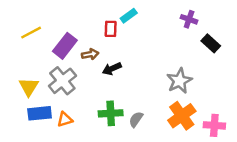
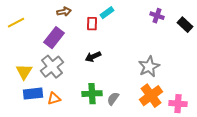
yellow line: (31, 33) -> (16, 23), moved
black rectangle: (211, 43) -> (185, 25), moved
brown arrow: (90, 54) -> (64, 12), moved

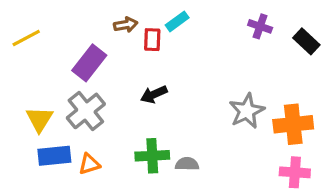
brown arrow: (64, 12) -> (126, 25), moved
orange cross: (151, 96) -> (293, 124), moved, turned 30
gray semicircle: (113, 99) -> (187, 164), turned 56

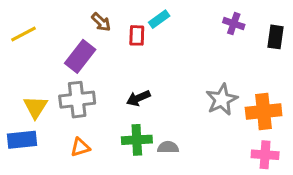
brown arrow: (126, 25) -> (101, 22), moved, turned 54
black rectangle: (306, 41) -> (275, 37), turned 55
black arrow: (154, 94) -> (138, 98), moved
gray cross: (86, 111) -> (77, 100), turned 32
blue rectangle: (54, 156) -> (22, 140), moved

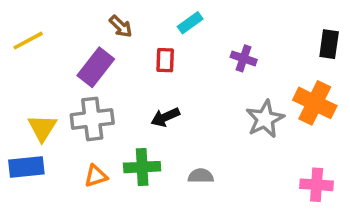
purple cross: (234, 24) -> (244, 58), moved
red rectangle: (137, 35) -> (165, 60), moved
orange cross: (264, 112) -> (315, 103), moved, turned 32
green cross: (137, 140) -> (142, 167), moved

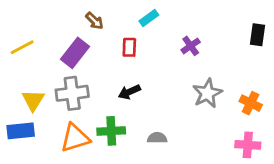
yellow line: (28, 41) -> (22, 47), moved
purple cross: (244, 58) -> (191, 46), turned 36
orange cross: (315, 103) -> (251, 103), moved, size x0.7
orange triangle: (96, 176) -> (75, 138), size x1.6

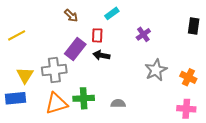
purple rectangle: (75, 53) -> (75, 49), moved
black arrow: (129, 92) -> (101, 55), moved, turned 35

